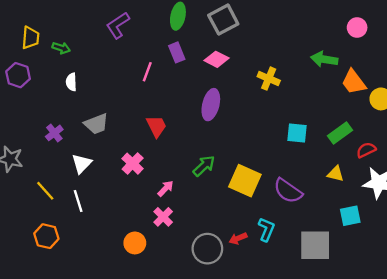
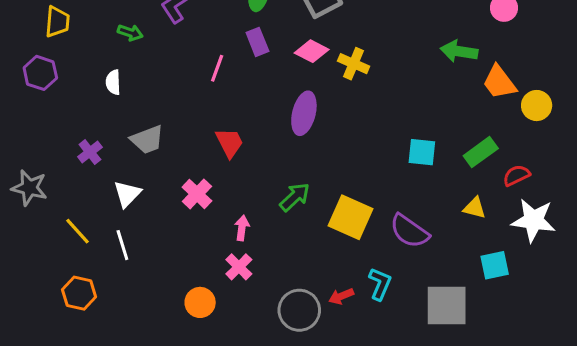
green arrow: (61, 48) -> (130, 33), moved
yellow cross: (269, 79) -> (354, 64), moved
pink arrow: (165, 189) -> (242, 228), turned -36

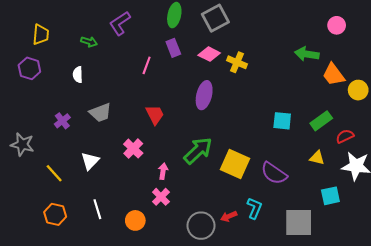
white triangle: (127, 194) -> (90, 161), moved
green arrow: (295, 197) -> (198, 151), size x1.4
white line: (122, 245) -> (97, 209), moved

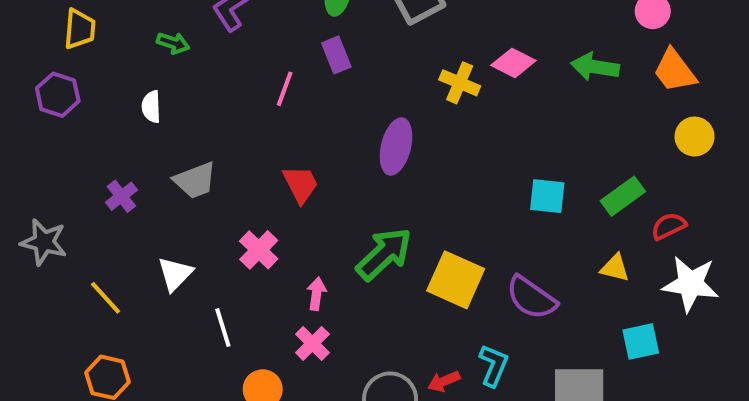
pink diamond: (209, 54) -> (513, 63), moved
orange trapezoid: (334, 75) -> (675, 71), moved
white line: (97, 209) -> (223, 328), moved

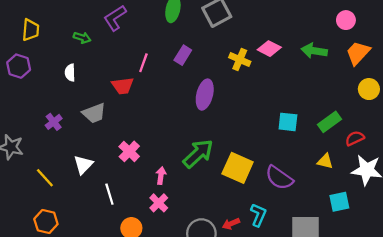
purple rectangle: (336, 55) -> (183, 55), moved, turned 54
orange trapezoid: (675, 71) -> (358, 53), turned 80
red trapezoid: (300, 184) -> (123, 86), moved, turned 110

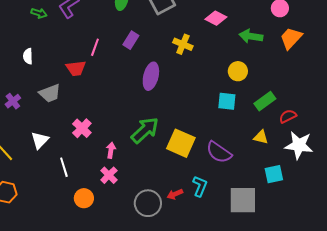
green arrow: (82, 38) -> (39, 13), moved
pink diamond: (269, 49) -> (216, 18), moved
yellow circle: (369, 89) -> (238, 71), moved

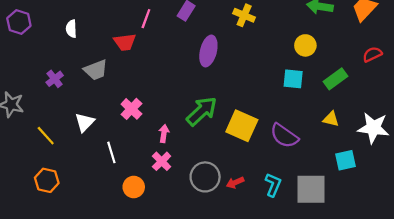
red semicircle: (288, 116) -> (372, 54), moved
cyan L-shape: (200, 186) -> (273, 185), moved
gray circle: (148, 203) -> (205, 177), moved

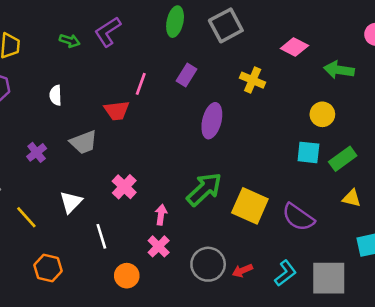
green rectangle: (335, 79) -> (343, 159), moved
orange hexagon: (47, 180) -> (48, 268), moved
cyan L-shape: (273, 185) -> (286, 273), turned 30

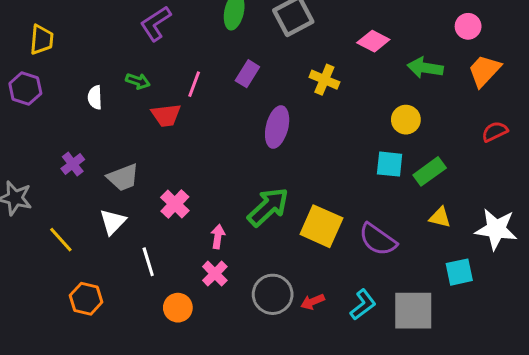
green arrow: (70, 41) -> (138, 81), moved
gray trapezoid: (84, 142) -> (123, 177), moved

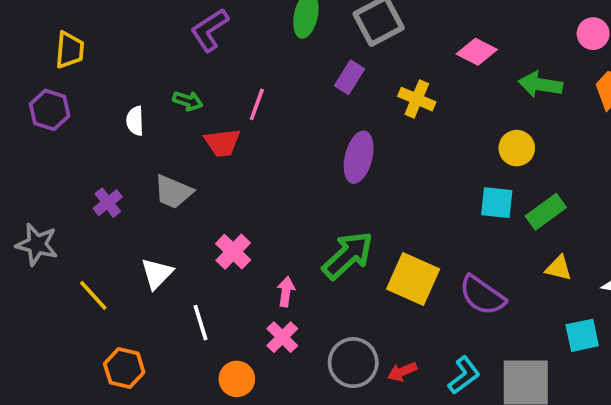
purple rectangle: (247, 74) -> (350, 77), moved
gray trapezoid: (123, 177) -> (173, 192), moved, turned 44

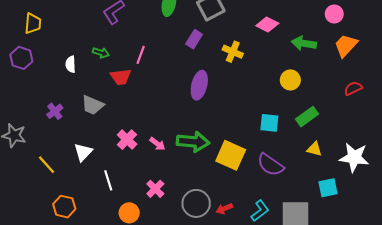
cyan square: (497, 203) -> (269, 123), moved
green arrow: (348, 255) -> (193, 142), turned 48
pink arrow: (286, 292) -> (157, 144), moved, turned 119

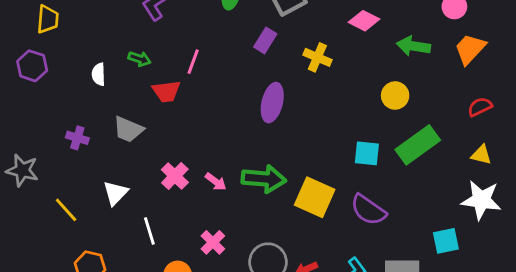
purple cross: (55, 111) -> (77, 138), turned -35
green rectangle: (307, 117) -> (418, 145), size x1.4
yellow triangle: (314, 149) -> (481, 155), moved

